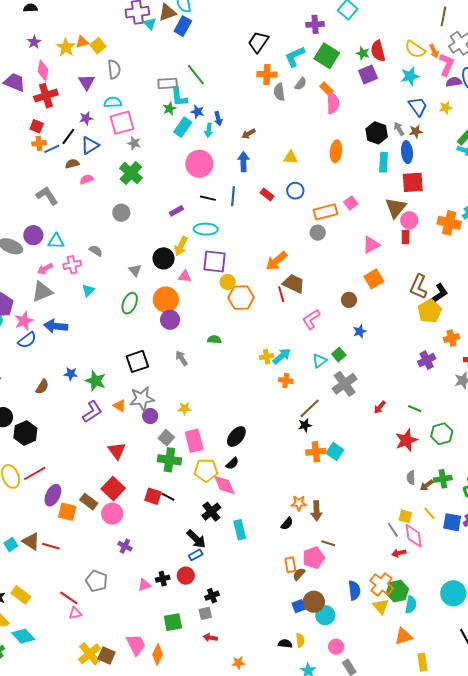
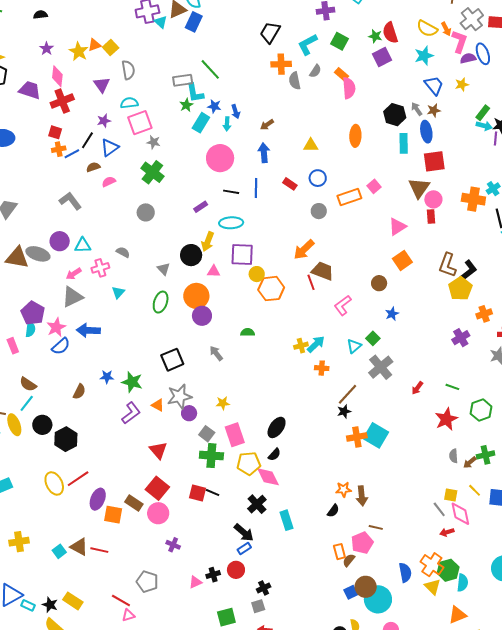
green square: (327, 56) -> (339, 41), size x0.7
gray circle: (318, 233) -> (319, 211), moved
cyan square: (335, 451) -> (376, 435), size x1.4
cyan circle: (325, 615) -> (378, 599), size x1.4

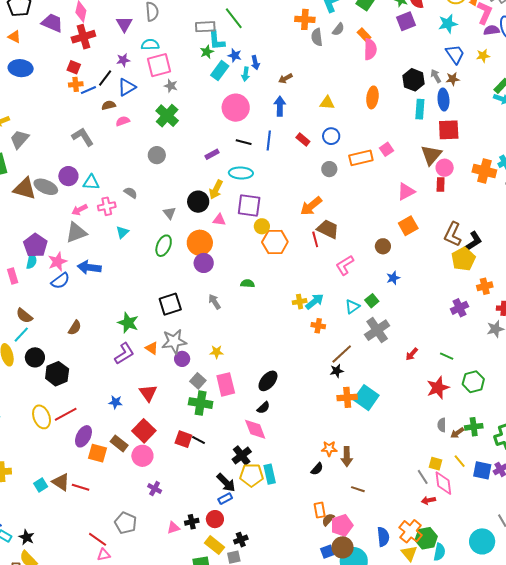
blue star: (107, 377) -> (116, 402), moved
yellow pentagon: (249, 463) -> (252, 475), moved
pink pentagon: (362, 543) -> (342, 525), moved
yellow rectangle: (73, 601) -> (214, 545), moved

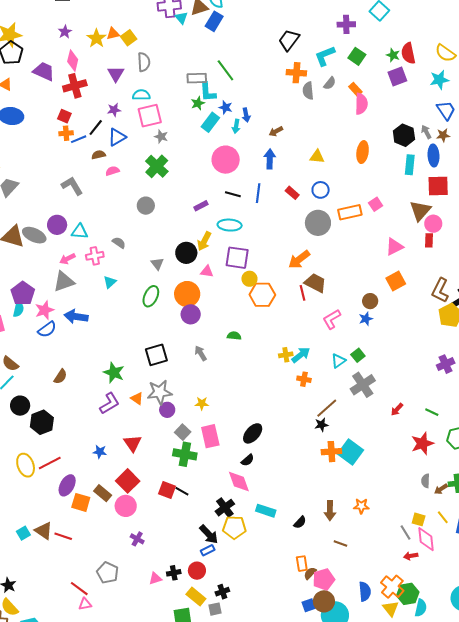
gray circle: (329, 169) -> (318, 223), size x1.6
blue star: (393, 278) -> (366, 319), moved
orange star: (329, 449) -> (361, 506), moved
cyan rectangle: (270, 474) -> (266, 511), moved, turned -60

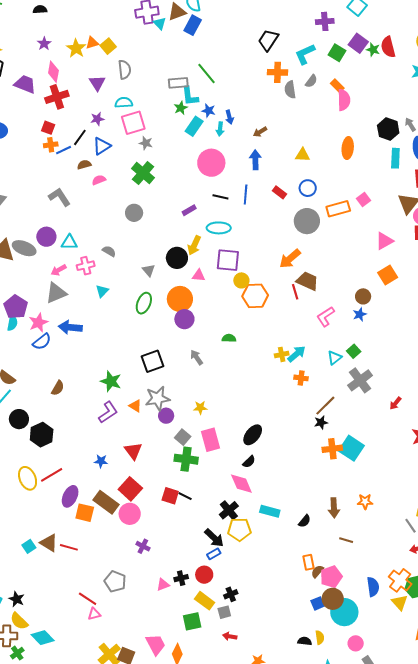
purple square: (397, 77) -> (358, 43), moved, turned -30
brown rectangle: (103, 493) -> (106, 502), size x1.4

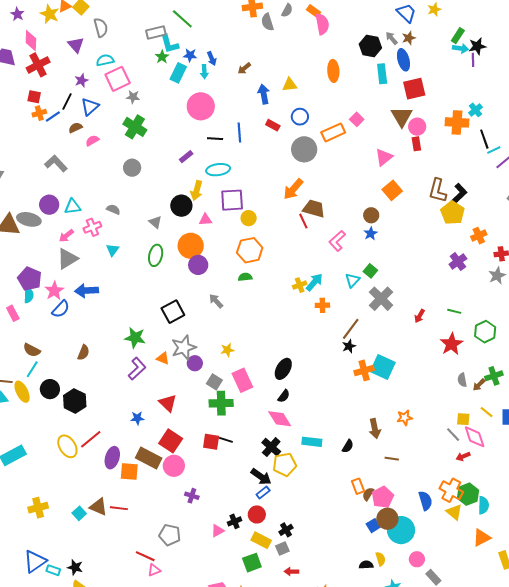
blue arrow: (255, 160) -> (264, 94), moved
orange hexagon: (255, 296) -> (250, 250), moved

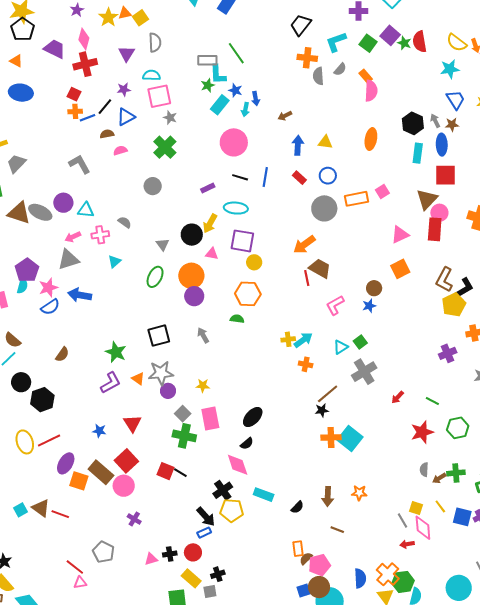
red rectangle: (416, 144) -> (435, 229), size x1.6

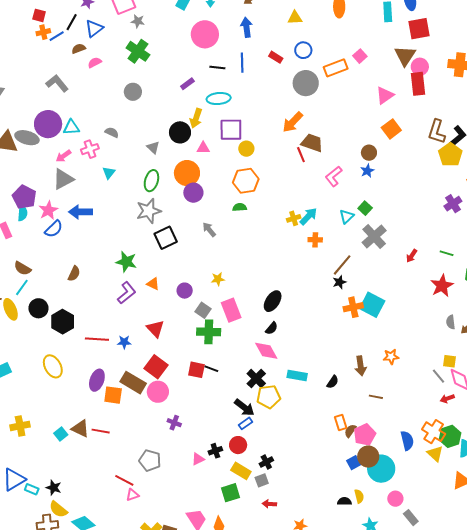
blue arrow: (298, 145) -> (246, 27), moved
purple circle: (63, 203) -> (48, 124), size x1.4
gray star: (161, 373) -> (149, 211), moved
red line: (49, 441) -> (97, 339), moved, turned 40

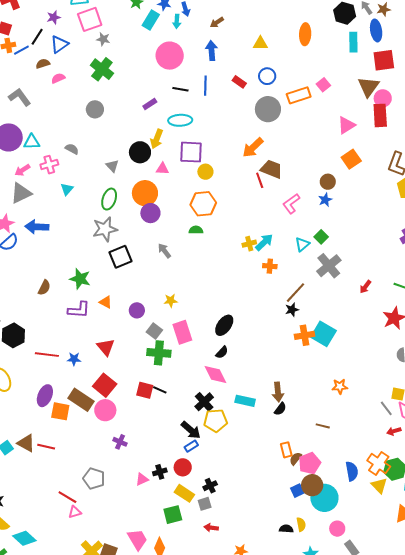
brown semicircle: (74, 274) -> (44, 288), moved
purple L-shape: (127, 293) -> (79, 310), turned 40
brown arrow: (361, 366) -> (278, 392), moved

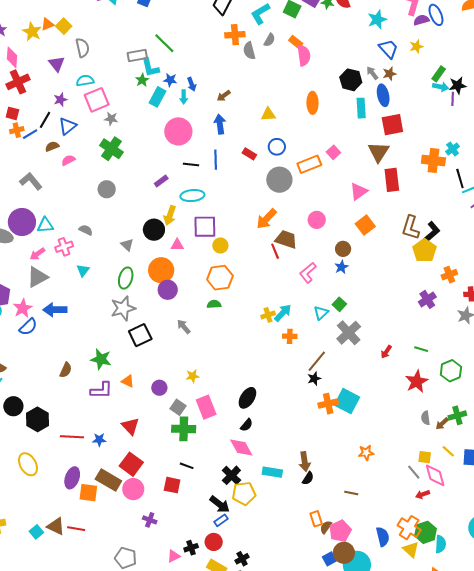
pink circle: (383, 98) -> (317, 220), moved
red square: (145, 390) -> (172, 485), moved

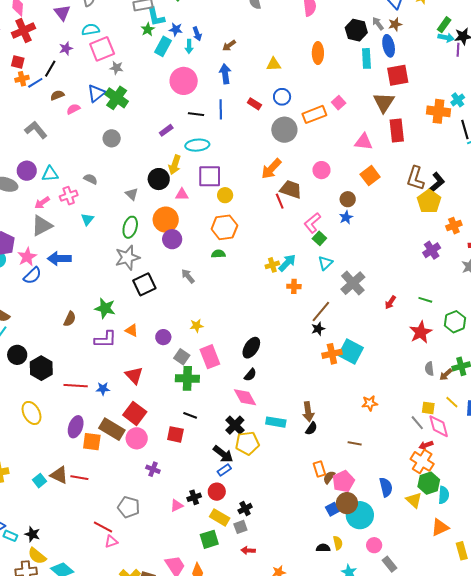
blue triangle: (68, 126) -> (96, 93), moved
pink triangle: (359, 191) -> (364, 142), turned 42
purple circle: (22, 222) -> (27, 171), size x0.7
green square: (339, 304) -> (319, 238), moved
orange cross: (409, 528) -> (422, 461), moved

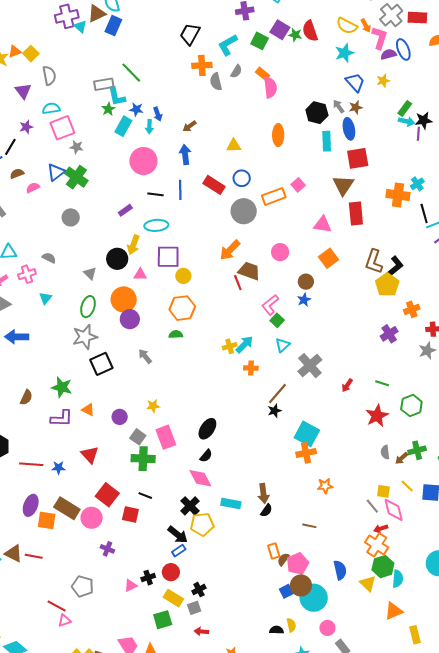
red rectangle: (254, 104) -> (214, 185), size x1.5
orange cross: (332, 354) -> (306, 453), moved
red square: (135, 413) -> (107, 495), moved

